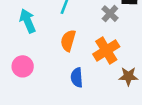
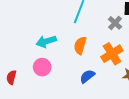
cyan arrow: (28, 21) -> (46, 41), moved, turned -84
blue semicircle: (77, 77) -> (87, 76), turned 56

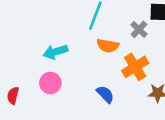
orange semicircle: (80, 46) -> (108, 46), moved, turned -96
blue semicircle: (87, 76) -> (105, 94), turned 84

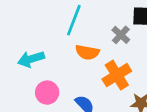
pink circle: (50, 83) -> (47, 93), moved

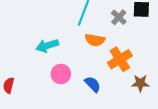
gray cross: (121, 35) -> (119, 17), moved

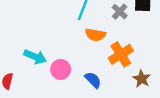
cyan arrow: (47, 46) -> (35, 57), moved, turned -140
brown star: (140, 83) -> (142, 79), turned 30

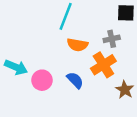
gray cross: (120, 12) -> (112, 39), moved, turned 35
blue semicircle: (93, 80) -> (75, 80), moved

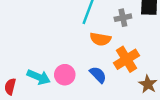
gray cross: (112, 39) -> (123, 18), moved
cyan arrow: (16, 67) -> (39, 77), moved

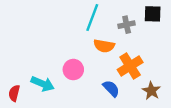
pink circle: (65, 75) -> (73, 70), moved
blue semicircle: (98, 75) -> (111, 88), moved

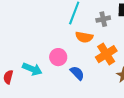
blue semicircle: (111, 88) -> (77, 73), moved

